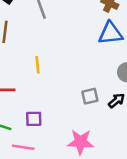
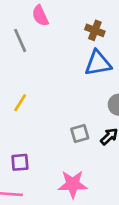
yellow line: (37, 65) -> (20, 103), turned 42

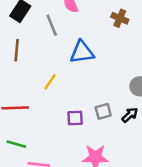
blue triangle: (98, 63) -> (82, 52), moved
purple square: (20, 162) -> (75, 118), moved

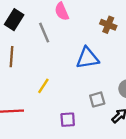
blue triangle: (82, 52) -> (87, 58), moved
gray square: (103, 111) -> (97, 100), moved

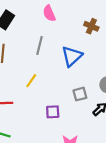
gray line: (44, 33) -> (40, 45), moved, turned 36
blue triangle: (87, 58) -> (72, 56), turned -35

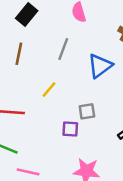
gray square: (80, 94) -> (87, 111), moved

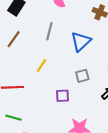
brown line: (19, 54) -> (14, 39), turned 30
gray square: (87, 111) -> (82, 76), moved

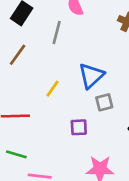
gray line: (49, 31) -> (57, 33), moved
blue triangle: (81, 41) -> (91, 76), moved

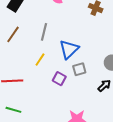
gray line: (57, 33) -> (44, 32), moved
purple square: (79, 127) -> (59, 79), moved, turned 32

